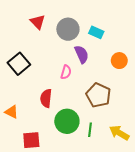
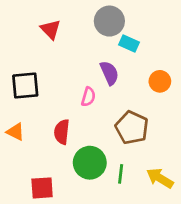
gray circle: (68, 29) -> (109, 21), moved
black square: (19, 64) -> (25, 86), turned 35
orange triangle: (11, 112) -> (15, 132), moved

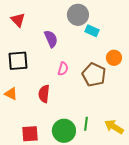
red triangle: (50, 29) -> (18, 20), moved
purple semicircle: (109, 73) -> (51, 39), moved
brown pentagon: (132, 128) -> (94, 75), moved
green circle: (90, 163) -> (64, 131), moved

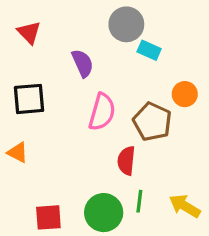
pink semicircle: (63, 69) -> (102, 112), size x1.6
red semicircle: (44, 94) -> (126, 161), moved

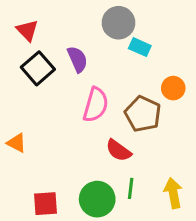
black square: (29, 99) -> (38, 68), moved, turned -36
red semicircle: (126, 161) -> (118, 150), turned -60
yellow arrow: (185, 206) -> (173, 193), turned 48

